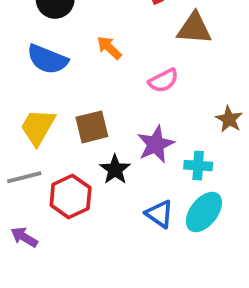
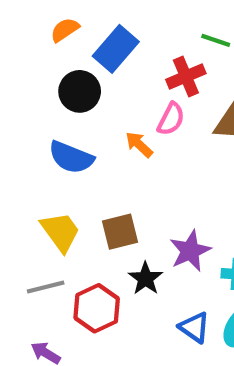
pink semicircle: (163, 81) -> (171, 119), moved, turned -36
yellow trapezoid: (38, 127) -> (60, 232), turned 114

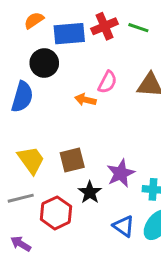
blue rectangle: (116, 49) -> (69, 34), turned 44
red cross: (186, 77) -> (105, 26), moved
orange arrow: (139, 145) -> (85, 100), turned -30
blue semicircle: (71, 157) -> (22, 97), moved, turned -96

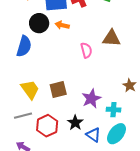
pink semicircle: (107, 82) -> (86, 50), moved, turned -42
orange arrow: (85, 100) -> (62, 25), moved
black star: (90, 192) -> (75, 123), moved

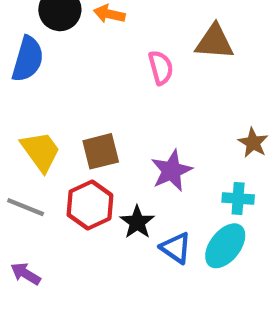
cyan cross: (113, 110) -> (238, 199), moved
gray line: (23, 116) -> (26, 207), turned 36
red hexagon: (47, 126) -> (90, 205), moved

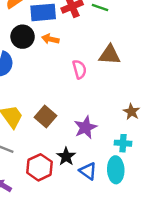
brown square: (101, 151) -> (46, 117), turned -35
red hexagon: (90, 205) -> (39, 167), moved
cyan ellipse: (225, 246) -> (116, 170), turned -40

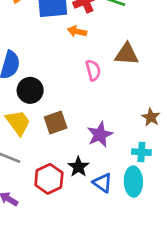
black circle: (23, 37) -> (30, 90), moved
orange arrow: (50, 39) -> (77, 31), moved
brown square: (46, 117) -> (56, 123), turned 30

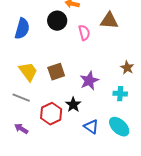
black circle: (30, 90) -> (57, 21), moved
cyan ellipse: (133, 182) -> (119, 127), moved, turned -45
blue triangle: (103, 183) -> (91, 127), moved

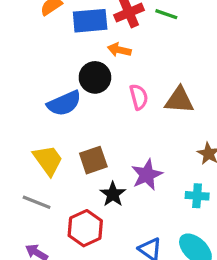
brown triangle: (109, 21) -> (179, 100), moved
blue semicircle: (22, 29) -> (64, 103), moved, turned 50
black star: (73, 105) -> (113, 194), moved

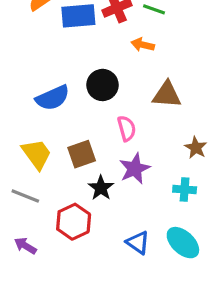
orange arrow: (119, 50) -> (143, 45), moved
black circle: (95, 77) -> (102, 85), moved
pink semicircle: (139, 97) -> (127, 128), moved

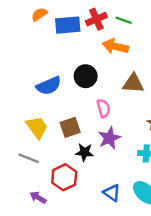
orange arrow: (143, 45) -> (115, 46), size x1.5
black star: (101, 188) -> (84, 152), turned -30
purple arrow: (25, 246) -> (38, 197), moved

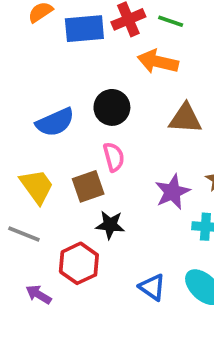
pink semicircle: (103, 108) -> (114, 157), moved
purple star: (109, 138) -> (172, 192), moved

